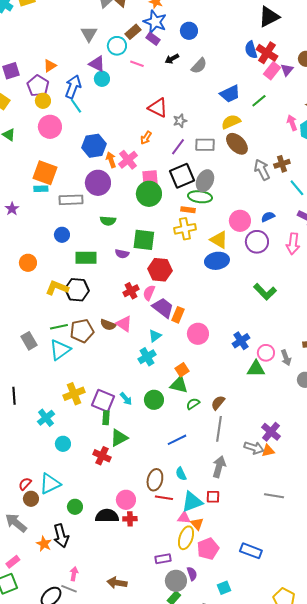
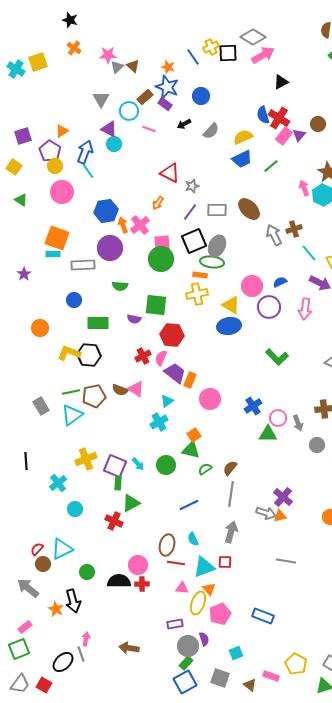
black triangle: (269, 17) -> (281, 82), size x0.7
yellow semicircle: (231, 122) -> (243, 137), moved
pink triangle: (184, 518) -> (182, 588), moved
gray line: (69, 589) -> (81, 654), turned 49

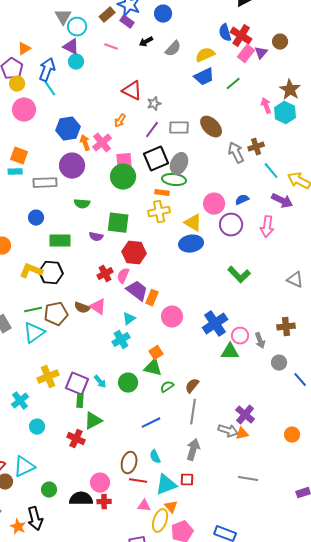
cyan circle: (129, 111) -> (77, 27), moved
orange square: (57, 238) -> (19, 156), size x0.7
blue cross: (253, 406) -> (215, 324), size x1.4

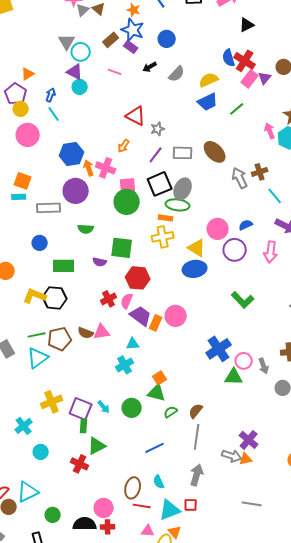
blue arrow: (47, 70) -> (51, 95), size x0.6
pink cross: (102, 143) -> (106, 168), turned -30
pink triangle: (98, 307) -> (102, 332), turned -42
pink circle: (172, 317) -> (176, 316), moved
cyan triangle: (129, 319) -> (133, 344), turned 32

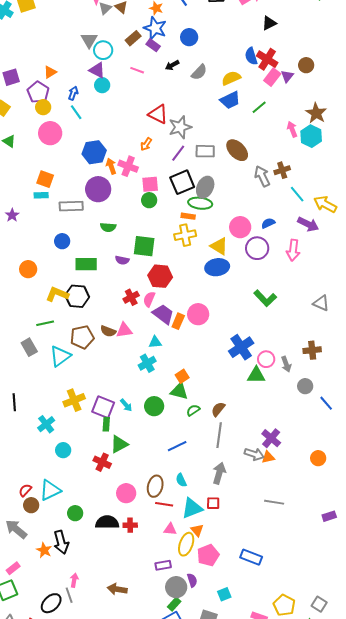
gray star: (158, 129) -> (180, 127), size x1.6
green circle: (127, 202) -> (149, 200), size x0.6
green line: (37, 335) -> (45, 323), moved
pink circle: (104, 508) -> (126, 493), moved

